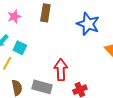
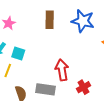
brown rectangle: (45, 13) -> (50, 20), moved

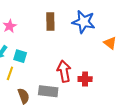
red cross: (83, 87) -> (85, 79), moved, turned 32

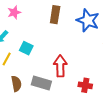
cyan square: (20, 56) -> (26, 48), moved
red cross: (85, 79) -> (85, 85), moved

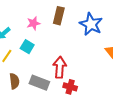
pink star: (14, 12) -> (34, 23), moved
red cross: (85, 85) -> (70, 87), moved

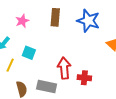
pink star: (34, 23) -> (22, 21), moved
red cross: (70, 87) -> (84, 78), moved

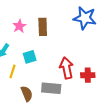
brown rectangle: (55, 17) -> (43, 27), moved
cyan square: (29, 53) -> (30, 57), turned -32

